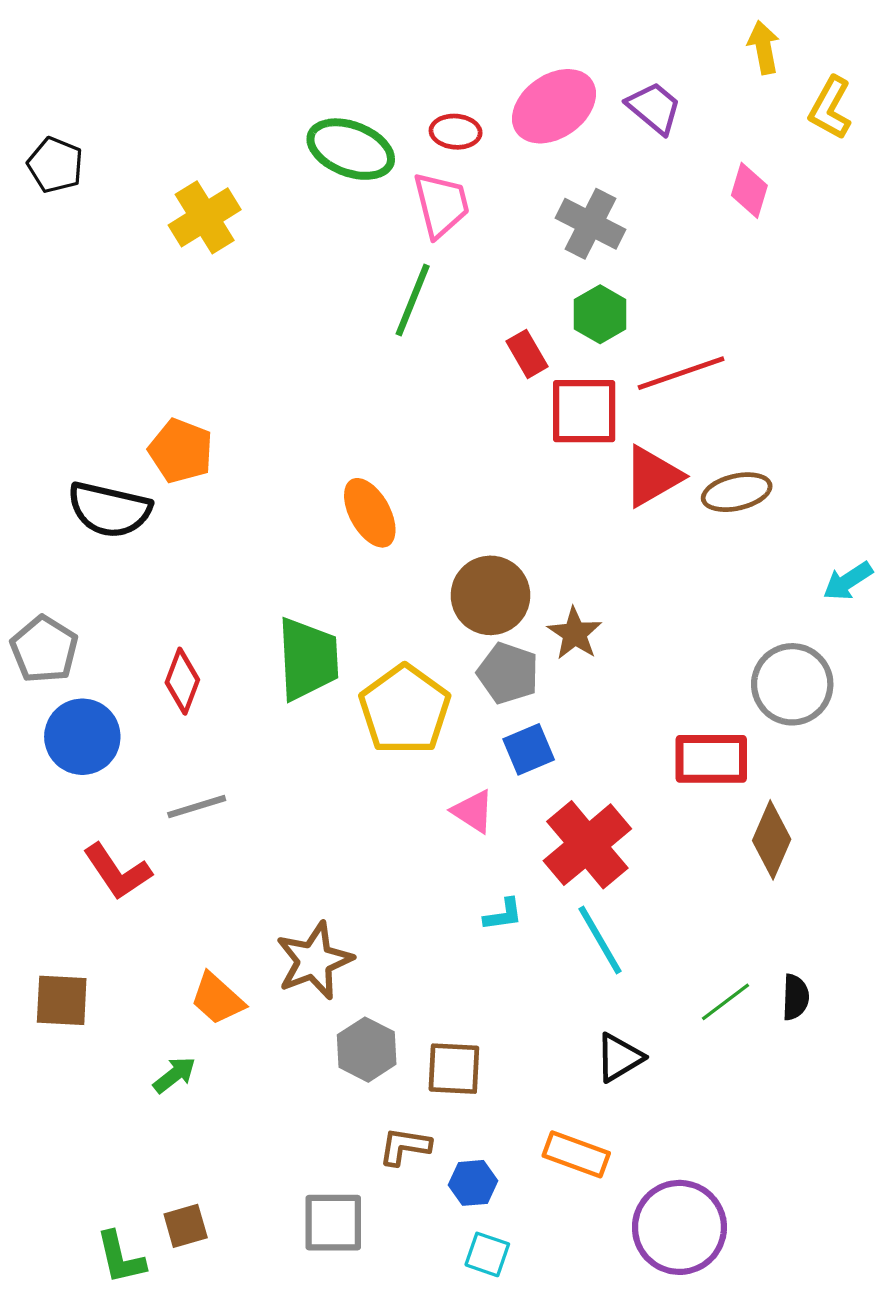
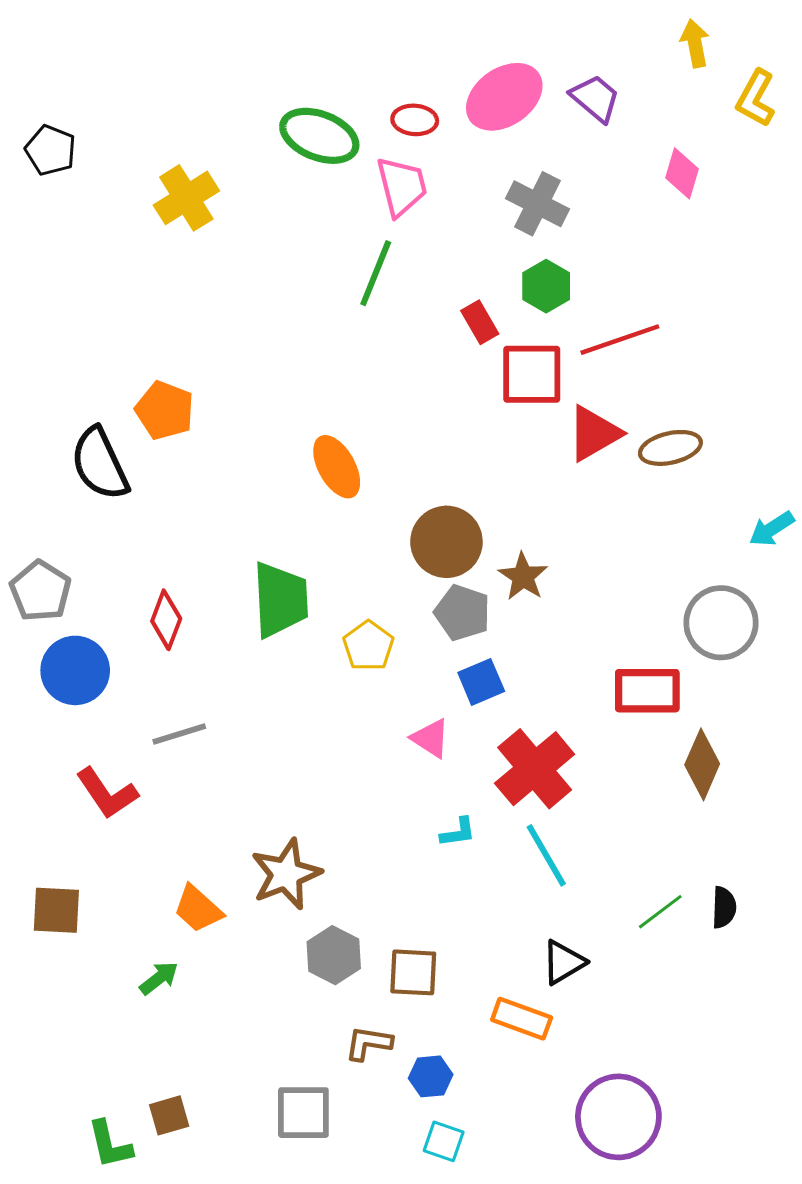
black semicircle: (109, 510) -> (100, 464), turned 52
yellow pentagon: (405, 710) -> (368, 646), size x0.6
orange rectangle: (576, 1154) -> (522, 1019), moved

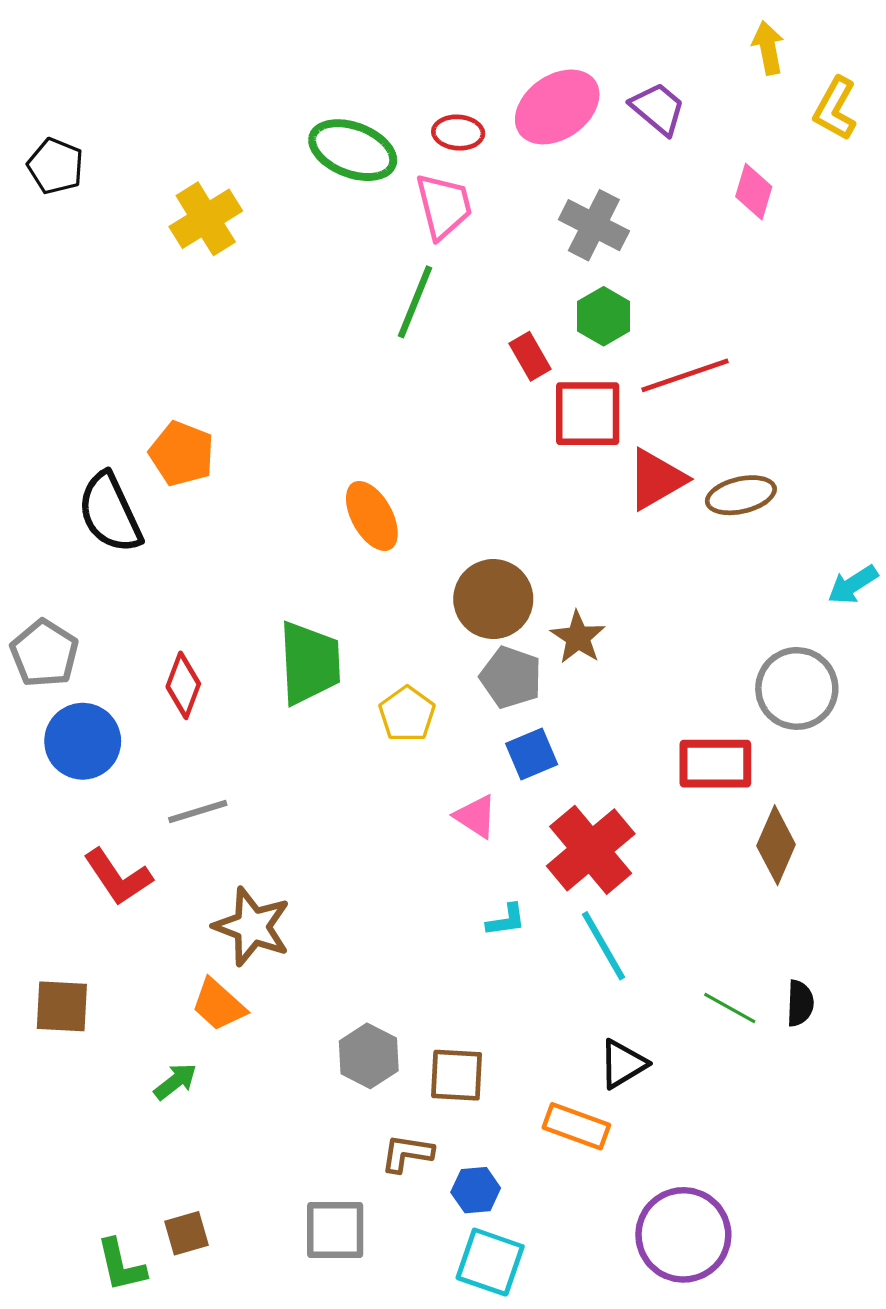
brown star: (286, 874) -> (252, 927), moved, turned -30
green line: (660, 912) -> (730, 1008), turned 66
cyan square: (444, 1141) -> (490, 1262), size x1.5

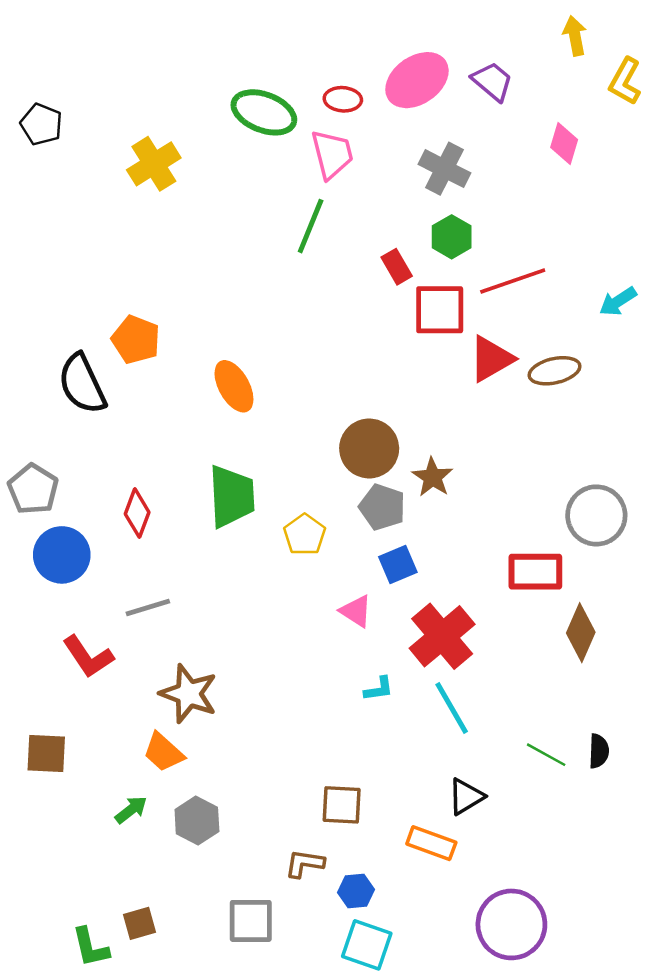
orange ellipse: (372, 516) -> (234, 386), moved
cyan arrow: (853, 585) -> (618, 301), moved
gray hexagon: (369, 1056) -> (197, 820), moved

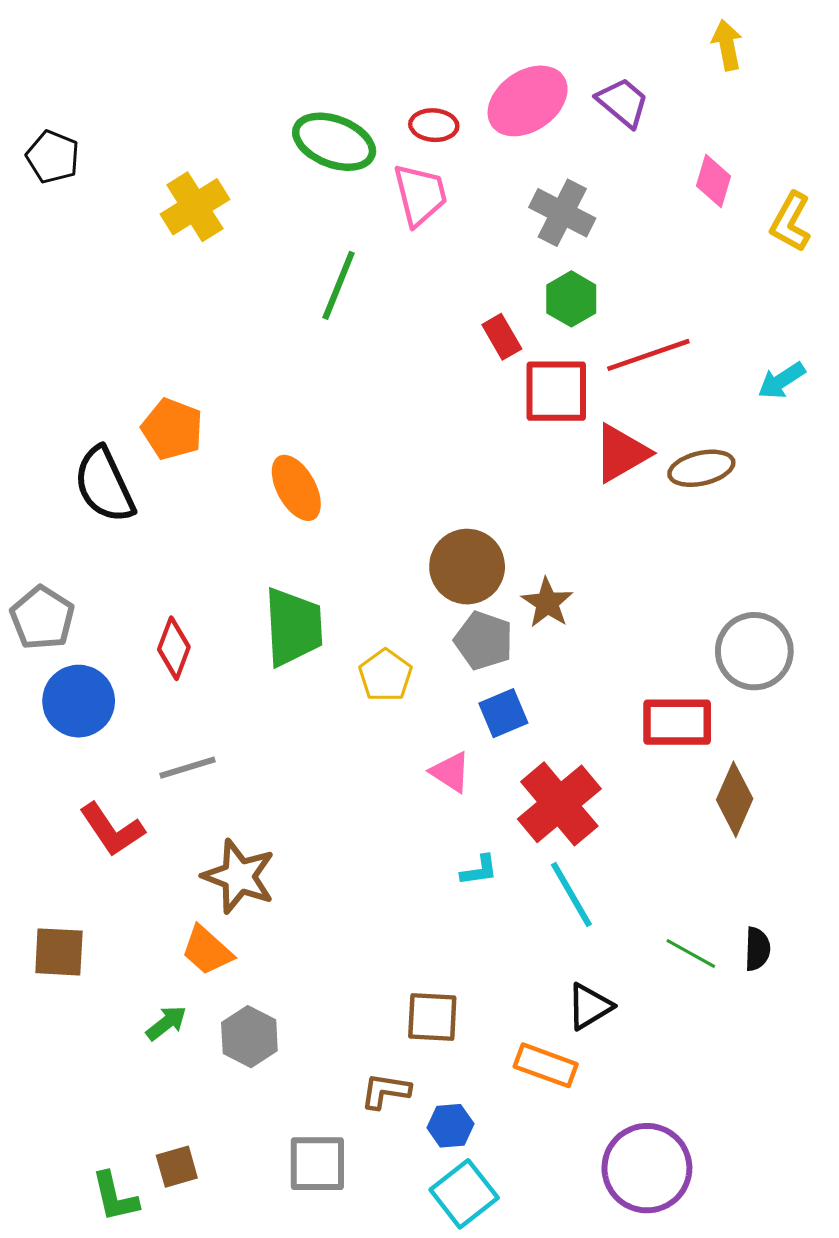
yellow L-shape: (625, 81) -> (791, 222), moved
green line: (311, 226) -> (339, 285), moved
cyan square: (367, 945) -> (464, 1194), turned 33

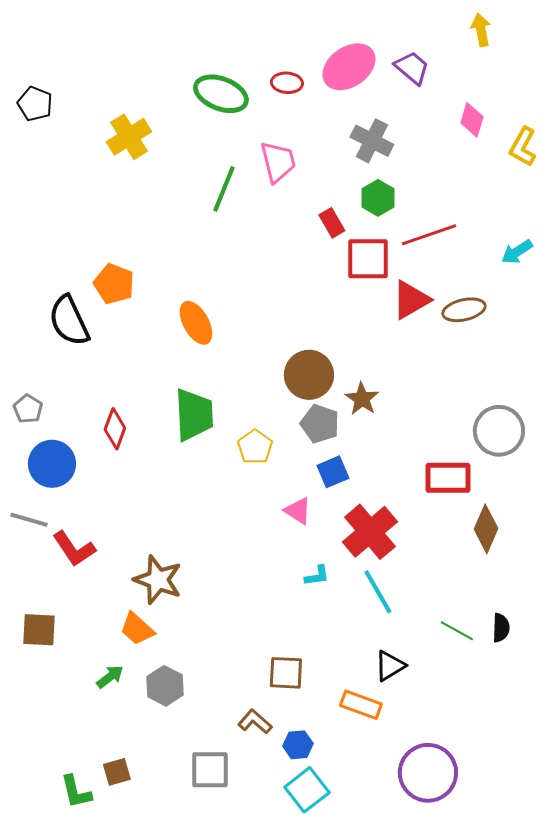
pink trapezoid: (420, 195) -> (278, 162), moved
gray pentagon: (42, 618) -> (28, 409), size x0.7
gray line: (187, 768) -> (29, 520), moved, turned 33
brown L-shape: (385, 1091) -> (255, 722), turned 32

